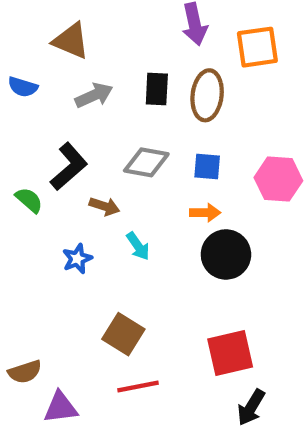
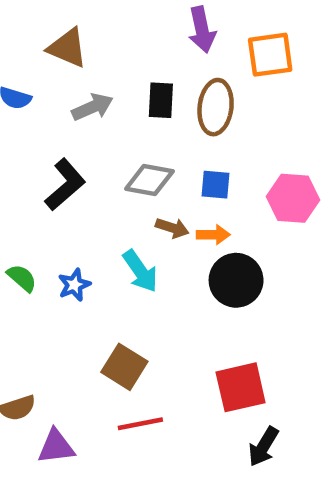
green semicircle: (29, 200) -> (22, 278), moved
brown arrow: (104, 206) -> (172, 228), moved
cyan arrow: (138, 246) -> (140, 271), size x1.4

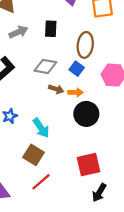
brown ellipse: (216, 107) -> (85, 45), moved
blue square: (216, 185) -> (77, 69), turned 32
cyan arrow: (140, 271) -> (41, 128), moved
red line: (140, 424) -> (41, 182), turned -30

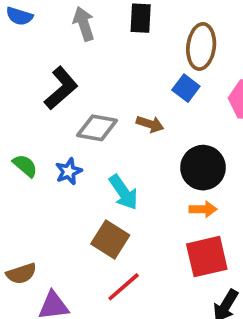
gray arrow: (18, 32) -> (84, 24), turned -84
gray diamond: (45, 66) -> (97, 128), moved
orange arrow: (76, 92) -> (203, 209), moved

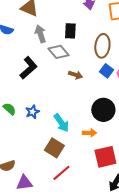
blue square: (186, 88) -> (106, 71), moved
brown arrow: (150, 124) -> (75, 75), moved
gray diamond: (97, 128) -> (58, 52), moved, turned 40
orange arrow: (203, 209) -> (89, 133), moved

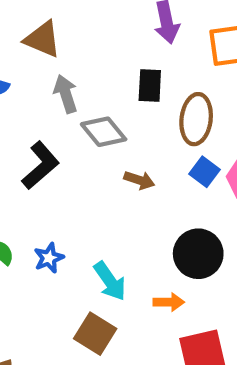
black rectangle: (70, 31) -> (150, 85), moved

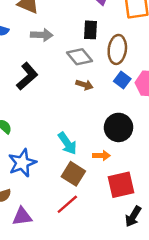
gray arrow: (66, 94) -> (42, 35), turned 110
gray diamond: (104, 132) -> (80, 57), moved
blue star: (49, 258) -> (22, 163), moved, size x1.6
brown square: (95, 334) -> (73, 174), moved

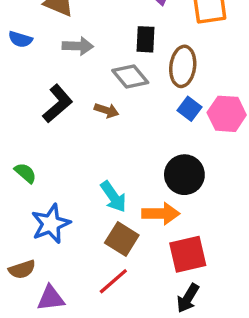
brown arrow: (84, 85) -> (107, 110), moved
orange arrow: (101, 156) -> (161, 214), size x1.5
black arrow: (133, 216) -> (188, 298), moved

